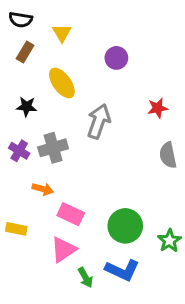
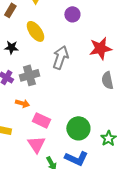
red star: (158, 108) -> (100, 48), size x1.6
pink triangle: (63, 249) -> (36, 144), turned -30

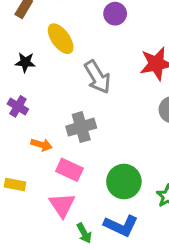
gray arrow: (60, 57) -> (97, 77), turned 130
gray cross: (29, 75) -> (81, 127), moved

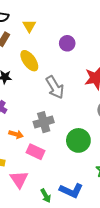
green circle: (124, 182) -> (78, 140), moved
pink triangle: (62, 205) -> (19, 179), moved

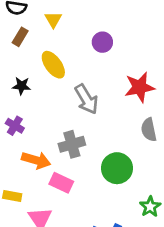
orange arrow: (16, 134) -> (36, 160), size x1.5

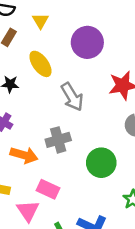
purple circle: (102, 42) -> (87, 42), size x1.6
pink rectangle: (61, 183) -> (48, 189), moved

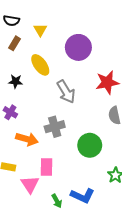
pink rectangle: (48, 189) -> (46, 167), turned 66

